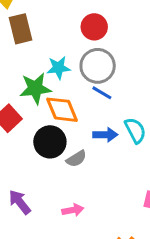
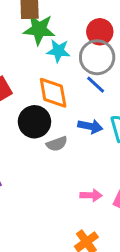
red circle: (94, 27) -> (100, 32), moved
green star: (35, 88) -> (39, 29), moved
pink arrow: (73, 210) -> (91, 195), moved

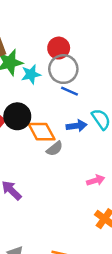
orange diamond: (53, 93) -> (42, 132), moved
black circle: (34, 122) -> (17, 116), moved

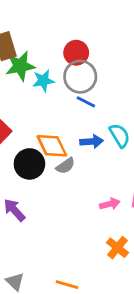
black circle: (17, 116) -> (29, 164), moved

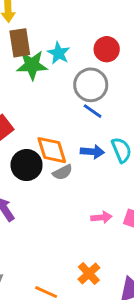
red circle: (76, 53) -> (107, 49), moved
cyan star: (43, 81) -> (59, 53), moved, turned 30
orange cross: (117, 248) -> (89, 273), moved

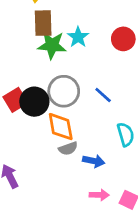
gray circle: (91, 85) -> (64, 91), moved
blue arrow: (92, 152) -> (94, 161), moved
black circle: (27, 165) -> (34, 102), moved

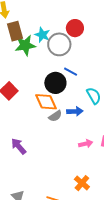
gray circle: (64, 91) -> (59, 44), moved
black circle: (34, 102) -> (55, 83), moved
blue arrow: (94, 161) -> (75, 111), moved

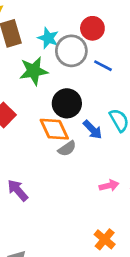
green star: (25, 45) -> (34, 71), moved
blue line: (71, 72) -> (103, 66), moved
blue arrow: (75, 111) -> (93, 130), moved, turned 49

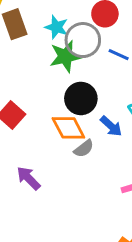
green star: (34, 71) -> (65, 56), moved
purple arrow: (18, 190) -> (29, 178), moved

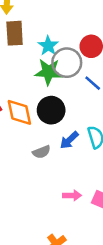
blue arrow: (111, 126) -> (69, 140), turned 78
orange diamond: (68, 128) -> (19, 112), moved

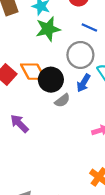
gray circle: (67, 63) -> (80, 55), moved
black circle: (51, 110) -> (51, 80), moved

